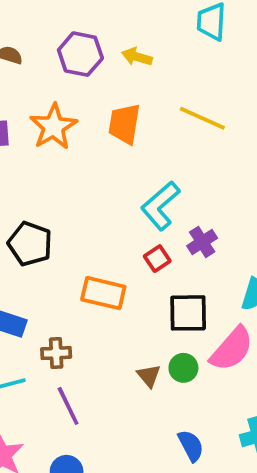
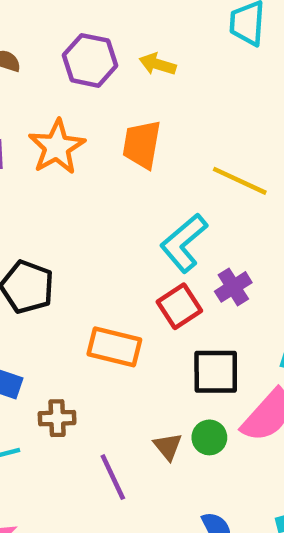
yellow line: (202, 118) -> (240, 181), moved
red square: (157, 259) -> (179, 306), size x1.4
purple line: (68, 406) -> (113, 477), moved

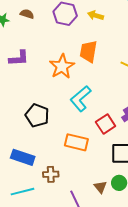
orange star: (57, 147) -> (62, 66), moved
cyan L-shape: (184, 243) -> (81, 99), moved

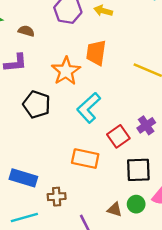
brown semicircle: (27, 14) -> (26, 31), moved
black pentagon: (37, 115) -> (37, 104), moved
brown triangle: (100, 187) -> (115, 210), turned -32

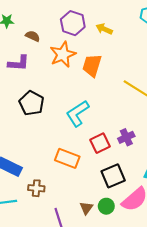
orange star: (66, 71) -> (63, 54), moved
black square: (138, 170) -> (113, 176), turned -30
brown triangle: (115, 210) -> (86, 208), turned 40

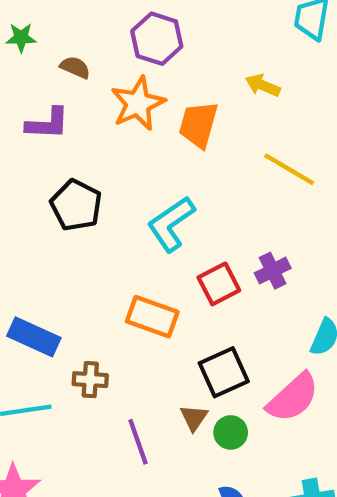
yellow arrow: (104, 29) -> (263, 85), moved
black square: (113, 176) -> (224, 372), moved
green circle: (106, 206) -> (231, 432), moved

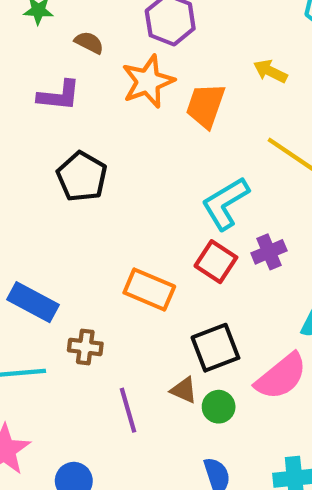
cyan L-shape: (171, 224) -> (225, 203), moved
red square: (219, 284) -> (216, 262), turned -33
brown triangle: (194, 418) -> (184, 390), turned -44

